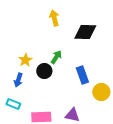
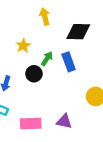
yellow star: (25, 60) -> (23, 46), moved
blue rectangle: (82, 75) -> (69, 62), moved

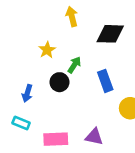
blue rectangle: (69, 62) -> (105, 81), moved

